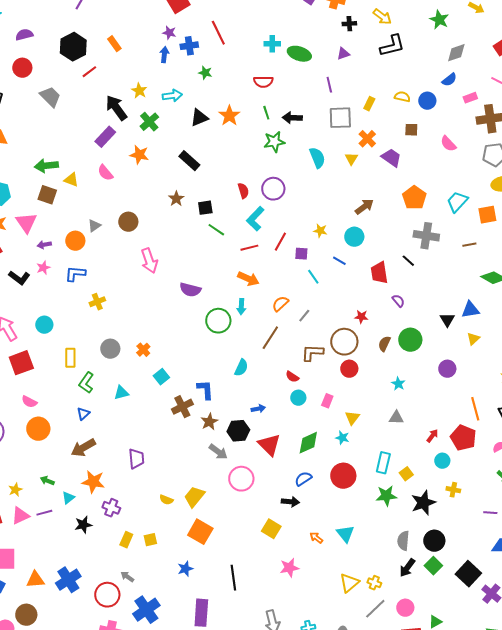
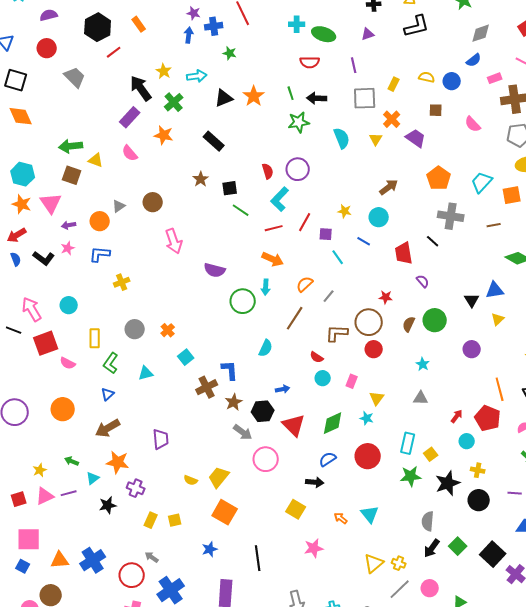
red semicircle: (263, 82) -> (310, 62), moved
pink semicircle: (29, 402) -> (68, 363), moved
black circle: (434, 541) -> (479, 500), moved

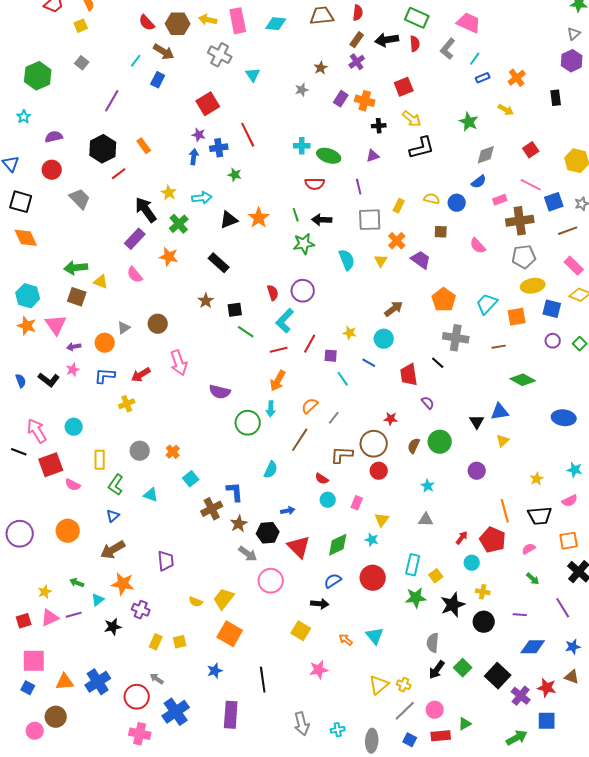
red arrow: (17, 235) -> (141, 375), moved
orange arrow: (273, 259) -> (278, 381), turned 95
cyan triangle: (146, 373) -> (151, 495), turned 35

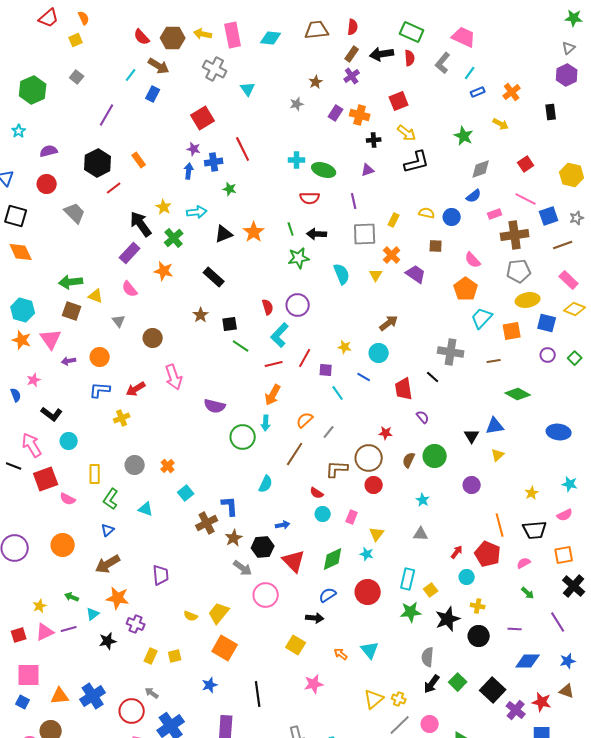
orange pentagon: (444, 300) -> (466, 289), moved
gray triangle: (124, 328) -> (119, 321), moved, turned -32
pink star: (73, 370) -> (34, 380), moved
black L-shape: (49, 380) -> (52, 414), moved

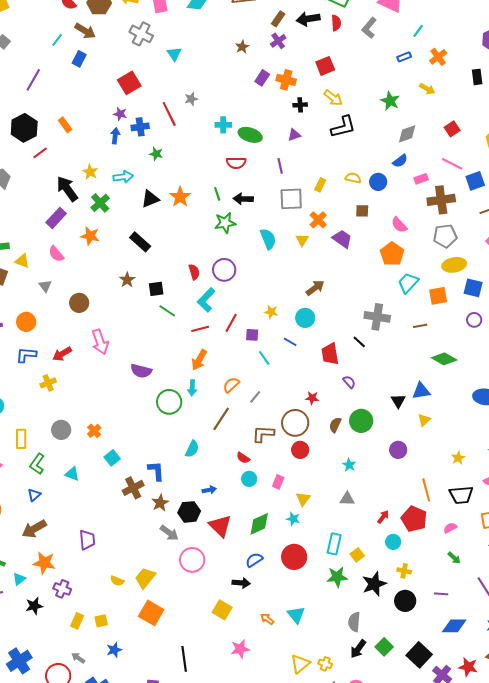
cyan line: (470, 73) -> (418, 31), moved
gray star: (297, 104) -> (191, 99), moved
blue star: (210, 685) -> (114, 650), moved

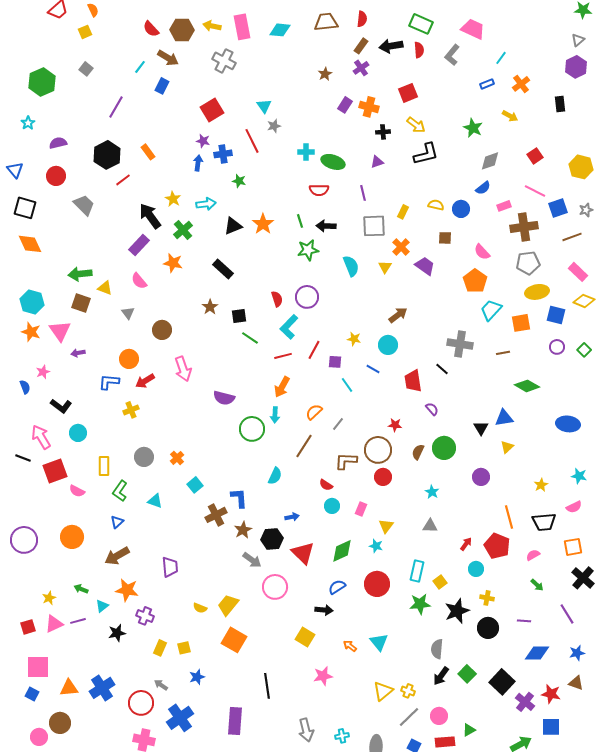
cyan triangle: (174, 54) -> (264, 106), moved
orange circle: (26, 322) -> (129, 359), moved

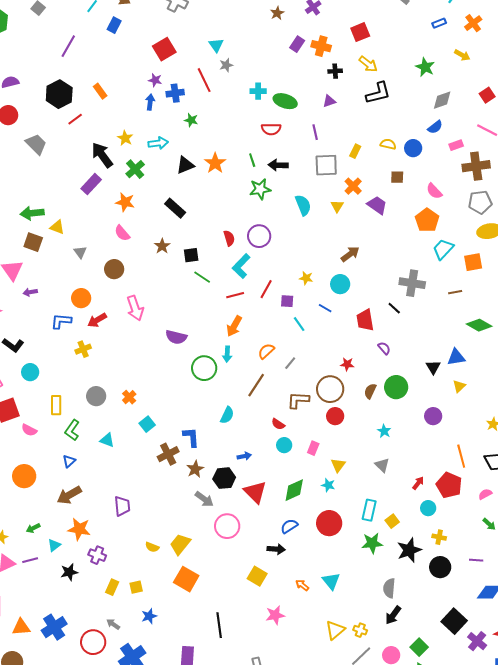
pink semicircle: (139, 281) -> (122, 233), moved
gray triangle: (430, 526) -> (382, 465), turned 42
green arrow: (81, 589) -> (33, 528), turned -48
green square: (467, 674) -> (419, 647), moved

